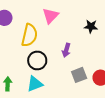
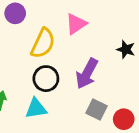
purple arrow: (66, 50) -> (87, 74), size x1.6
gray square: (79, 75) -> (96, 110), turned 35

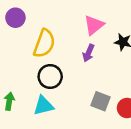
pink triangle: (76, 24) -> (94, 25), moved
purple arrow: (87, 74) -> (88, 53), moved, size x0.6

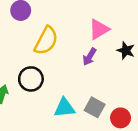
black circle: (50, 76) -> (31, 79), moved
cyan triangle: (43, 106) -> (64, 108), moved

